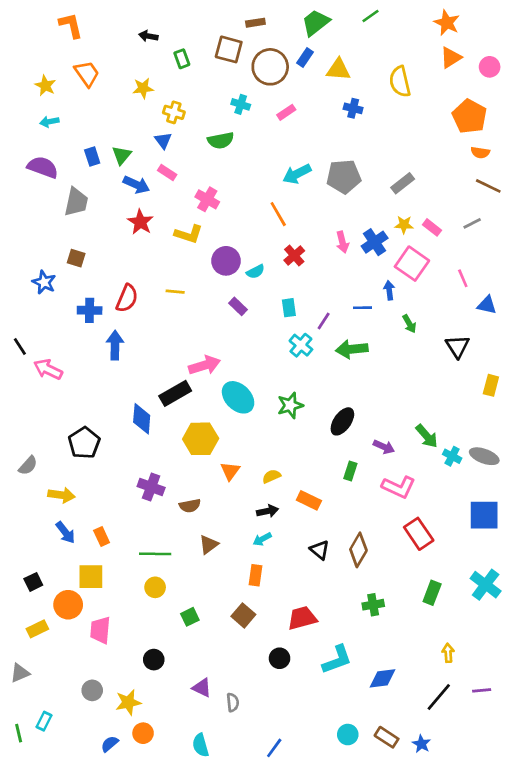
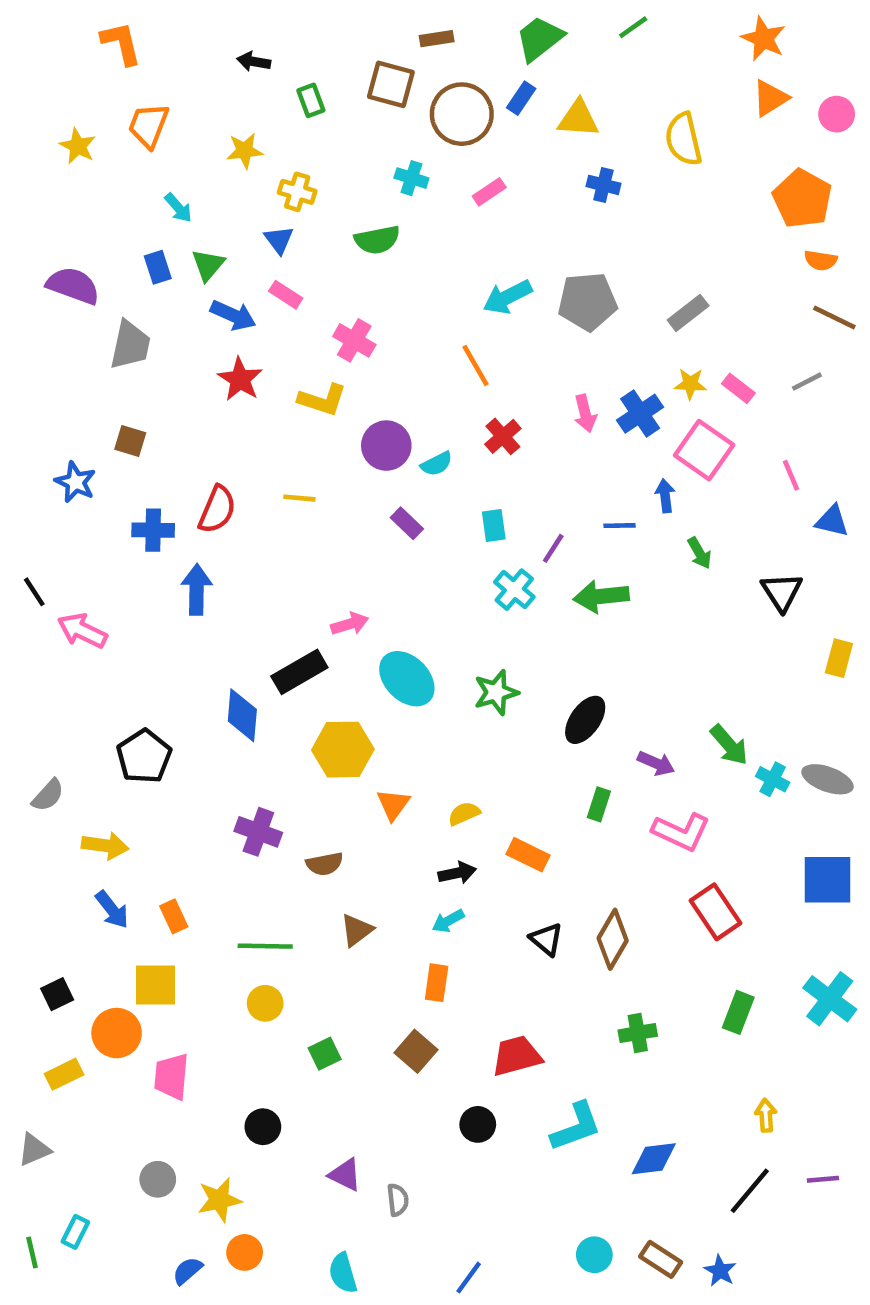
orange trapezoid: (87, 74) -> (149, 126), turned -124
cyan arrow: (49, 122) -> (178, 208), moved, turned -120
pink arrow: (205, 365) -> (350, 624), size x0.7

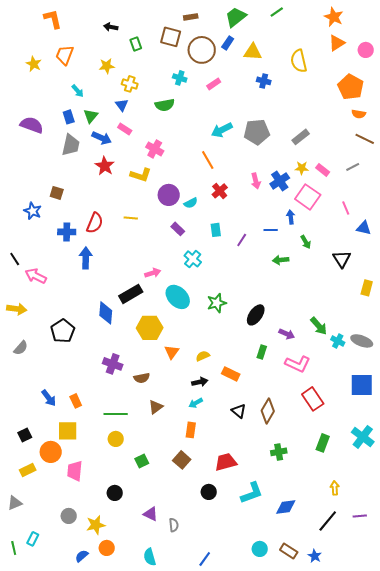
gray trapezoid: (130, 345) -> (71, 145), moved
cyan cross: (514, 590) -> (193, 259), moved
green arrow: (601, 596) -> (281, 260), moved, size x0.7
yellow arrow: (105, 846) -> (17, 309), moved

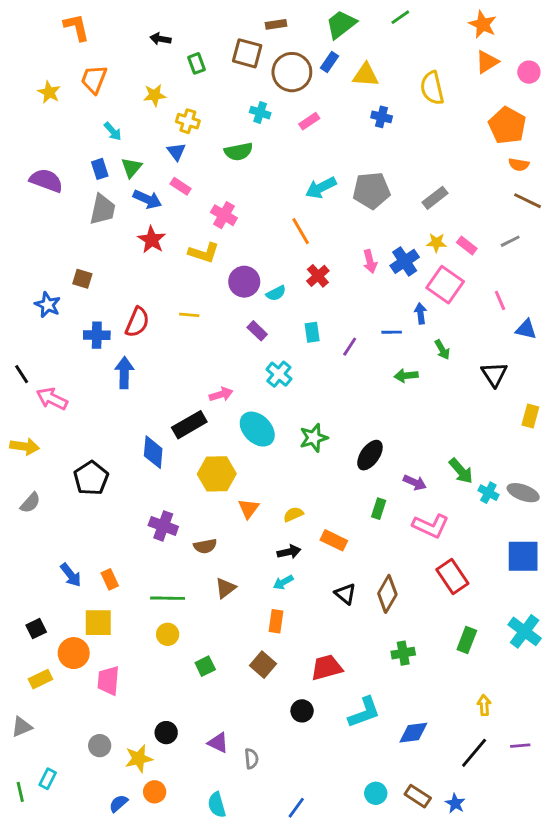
black circle: (115, 493) -> (166, 733), moved

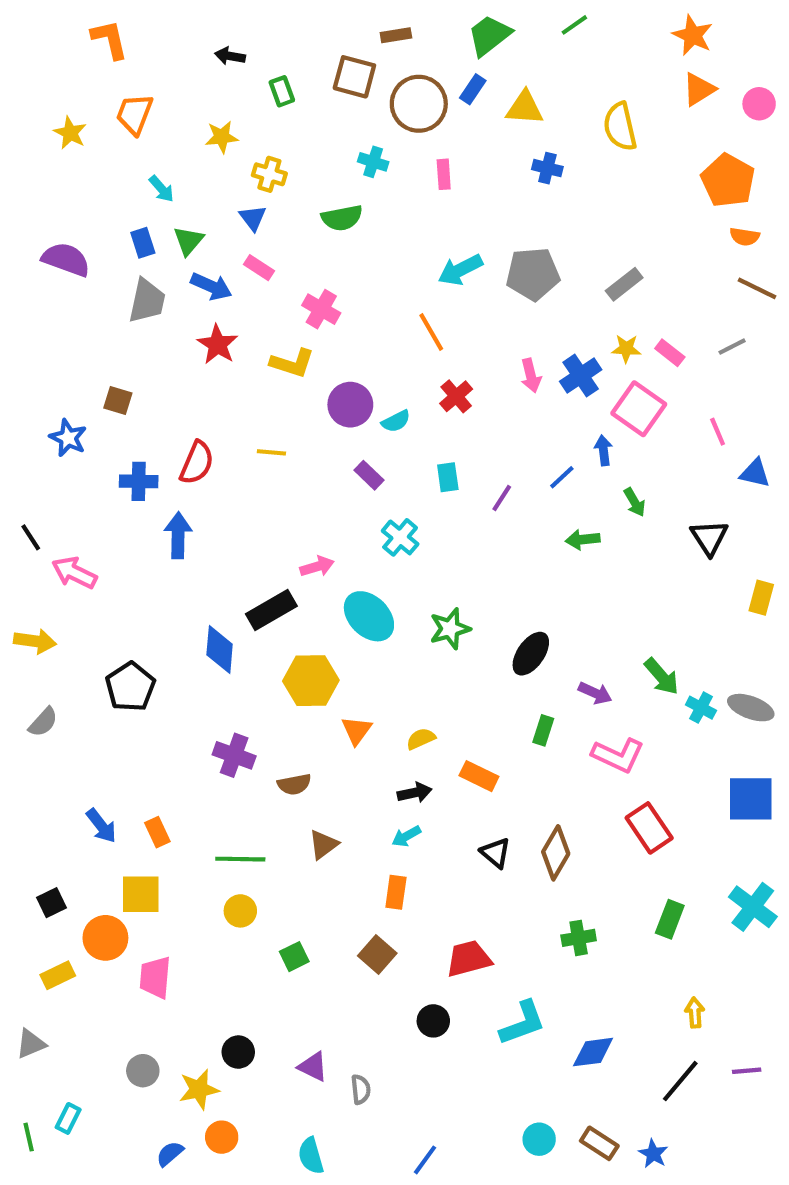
pink rectangle: (309, 121) -> (444, 174), turned -60
blue line: (392, 332) -> (562, 477), turned -42

